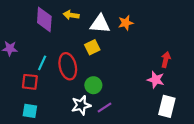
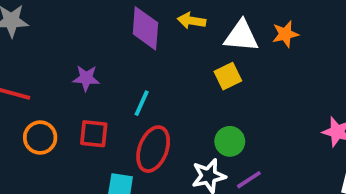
red ellipse: (68, 66) -> (153, 149), moved, turned 35
red square: (30, 82) -> (94, 134), moved

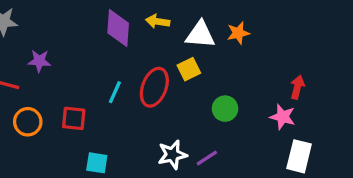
purple star: (86, 78) -> (39, 61), moved
green circle: (230, 141) -> (225, 109), moved
red ellipse: (153, 149) -> (154, 87), moved

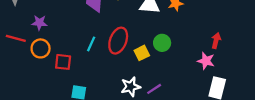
yellow square: (189, 69) -> (142, 53), moved
green circle: (225, 109) -> (162, 43), moved
orange circle: (28, 122) -> (41, 48), moved

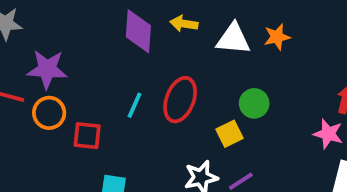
purple star: (39, 23) -> (47, 69), size x1.5
yellow square: (142, 53) -> (229, 134), moved

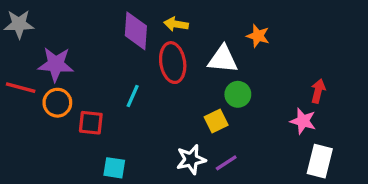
orange star: (277, 37) -> (258, 36), turned 30
white triangle: (233, 39) -> (223, 59), moved
red ellipse: (180, 100) -> (173, 63), moved, turned -30

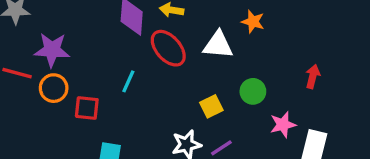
red ellipse: (173, 63) -> (168, 48), turned -33
green circle: (238, 94) -> (253, 91), moved
pink star: (303, 121) -> (283, 125), moved, turned -30

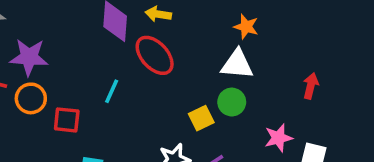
white triangle: (218, 45) -> (237, 64), moved
green circle: (253, 91) -> (232, 102), moved

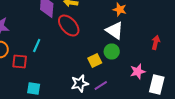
white triangle: (237, 64) -> (115, 30), turned 30
cyan line: (112, 91) -> (37, 46), moved

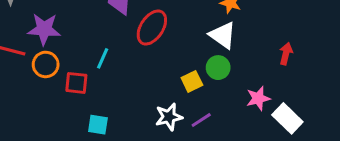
red ellipse: (69, 26) -> (152, 28), turned 75
white rectangle: (157, 84) -> (287, 118), turned -60

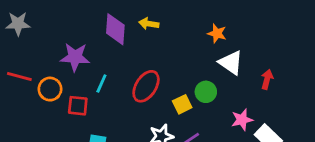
red ellipse: (152, 28) -> (146, 86), moved
purple star: (44, 29) -> (75, 57), moved
white triangle: (223, 35) -> (231, 63), moved

